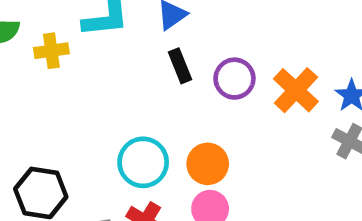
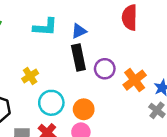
yellow cross: (51, 51) -> (30, 76), moved, turned -35
black rectangle: (180, 66) -> (78, 58), size x1.5

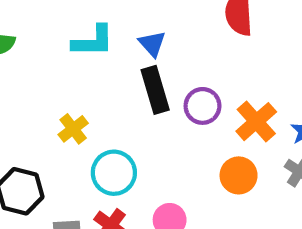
blue triangle: (79, 31) -> (152, 44), turned -42
orange circle: (84, 109) -> (239, 175), moved

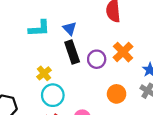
orange cross: (256, 122) -> (123, 52), moved
yellow cross: (73, 129) -> (44, 73), moved

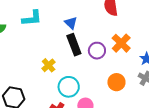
cyan L-shape: (39, 28) -> (32, 18), moved
cyan circle: (53, 95) -> (69, 87), moved

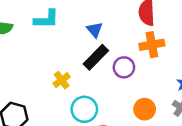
orange cross: (121, 43) -> (152, 45), moved, turned 30
black rectangle: (74, 45) -> (96, 57), turned 60

